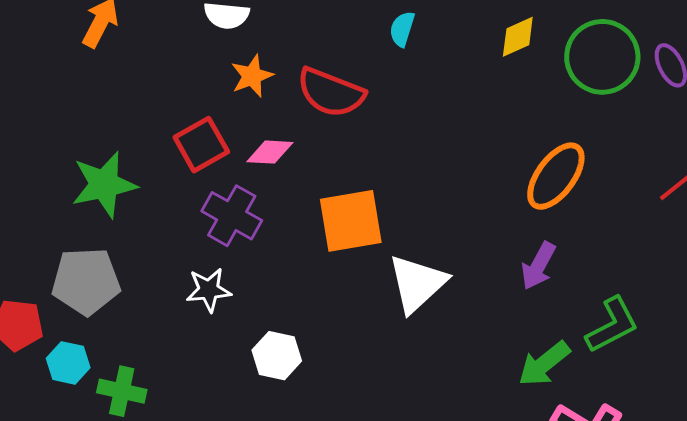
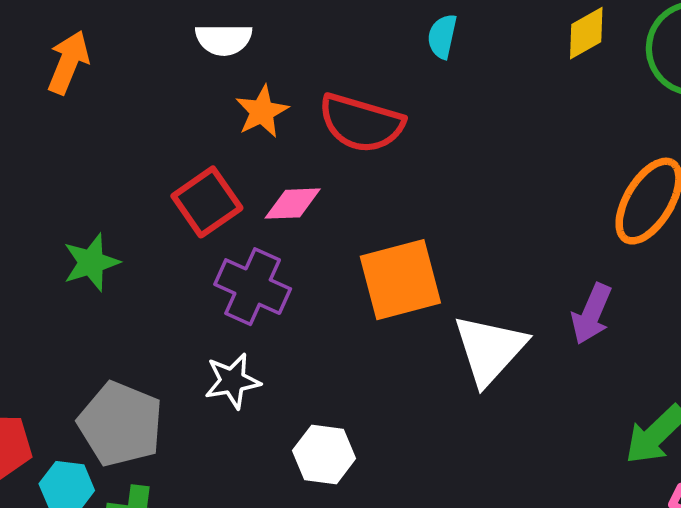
green star: (104, 185) -> (91, 262), size x0.7
purple arrow: (538, 266) -> (592, 314), moved
gray pentagon: (86, 281) -> (120, 424), moved, turned 30

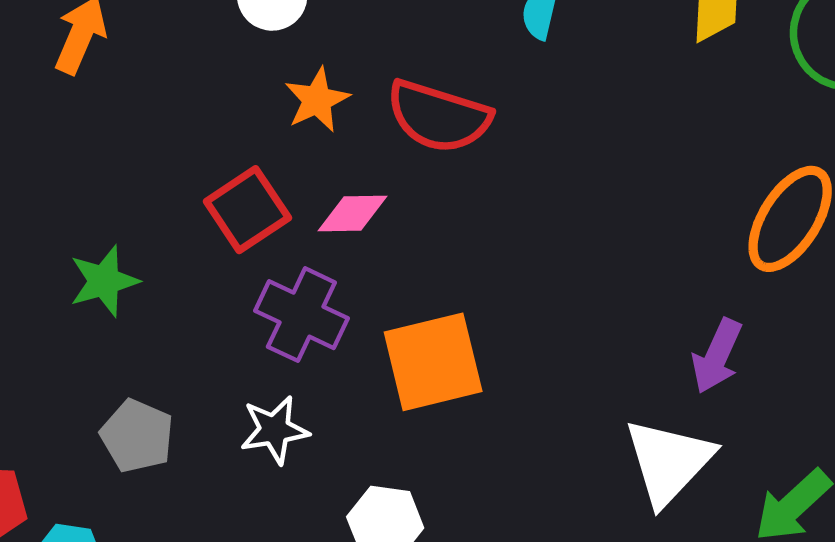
orange square: (400, 280) -> (433, 362), moved
white triangle: (490, 350) -> (669, 462), moved
gray pentagon: (120, 424) -> (137, 436), moved, size x0.7

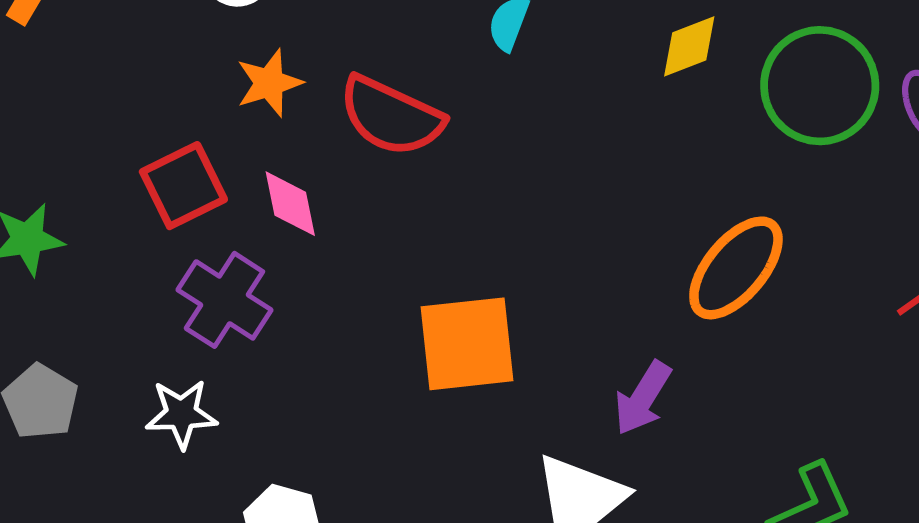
pink diamond: (353, 214) -> (290, 204), turned 72
orange square: (433, 362) -> (467, 344), moved

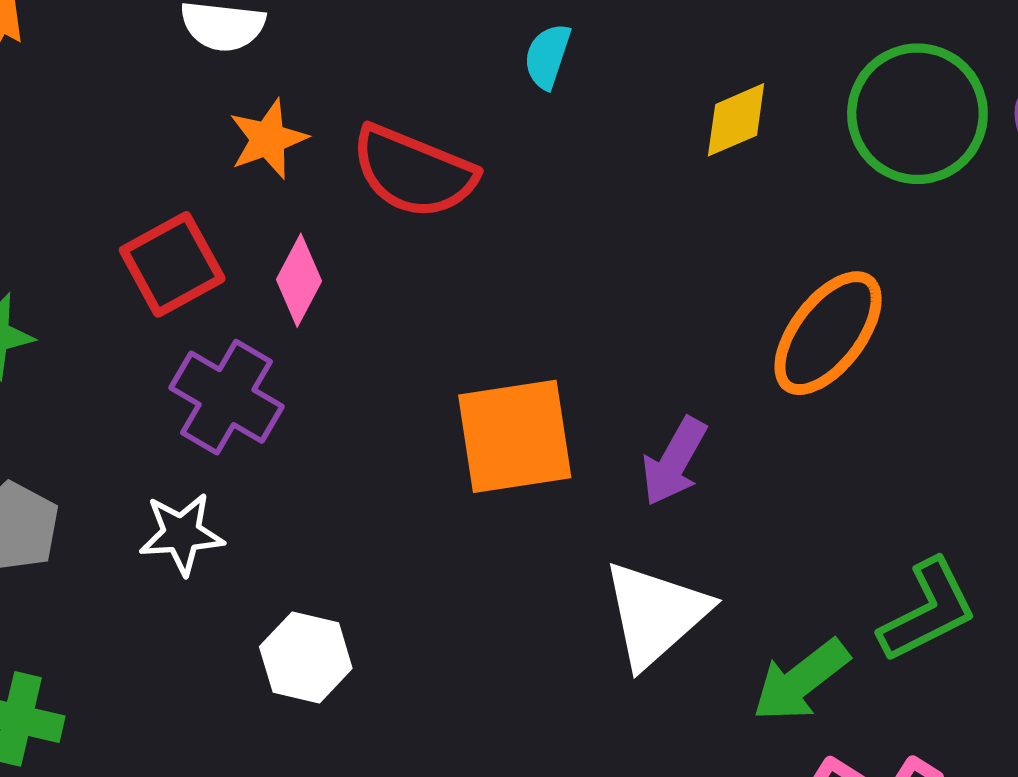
yellow diamond: (689, 46) -> (736, 120), moved
pink diamond: (290, 204) -> (299, 280), turned 42
purple arrow: (643, 398) -> (674, 461), moved

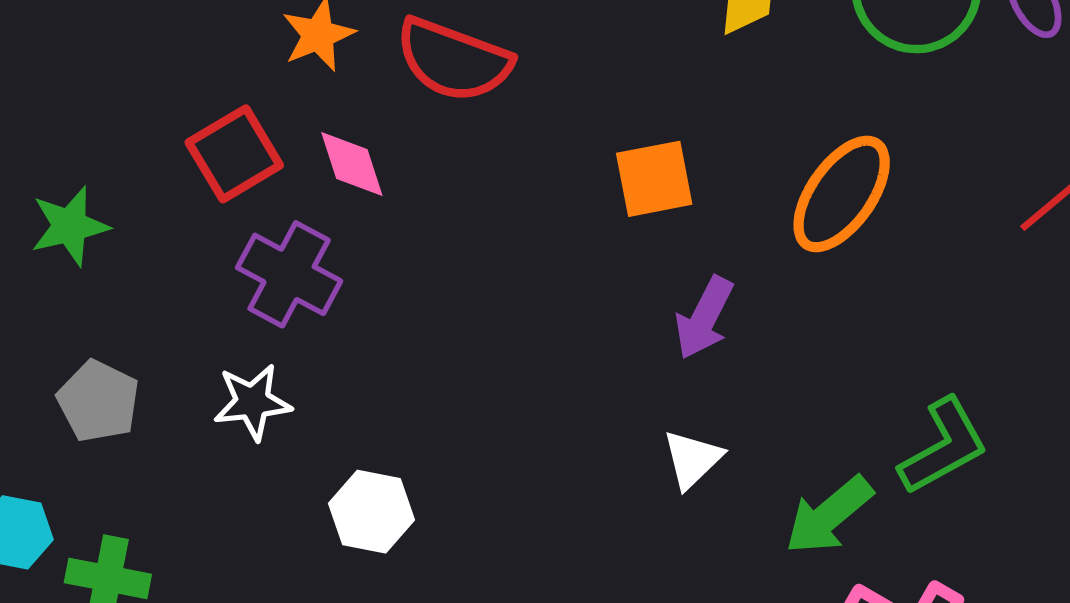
pink diamond: (299, 280) -> (352, 164), turned -44
orange square: (515, 436) -> (654, 179), moved, size x0.7
white triangle: (655, 614) -> (692, 459), size x0.6

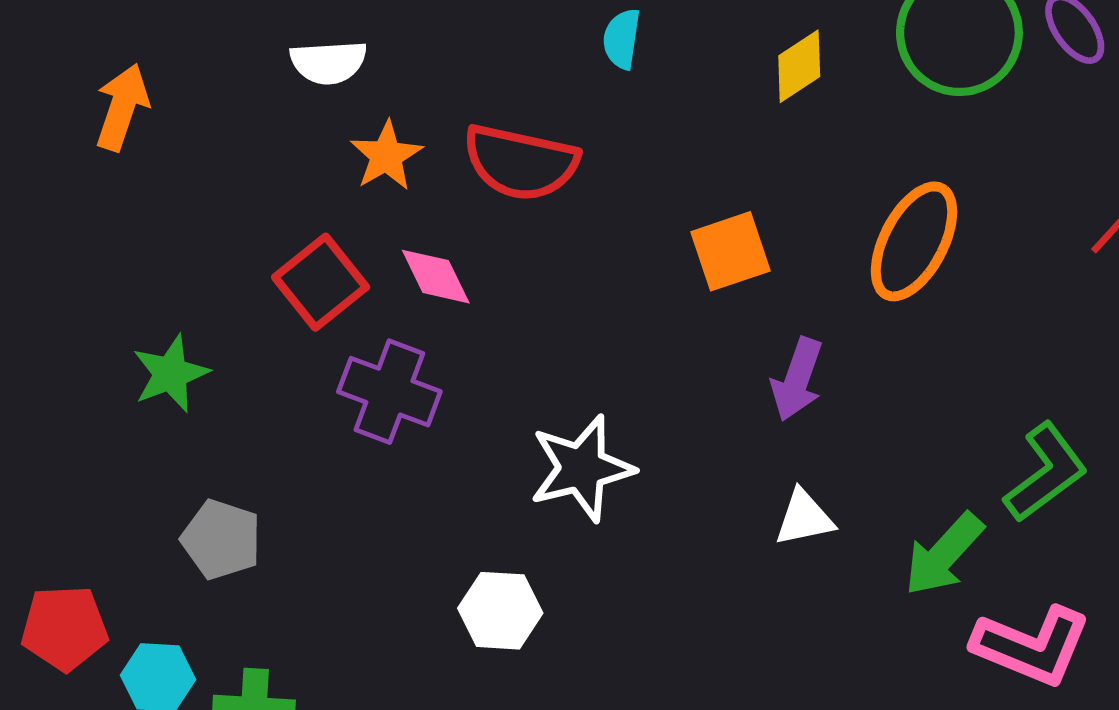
white star: (253, 402) -> (582, 468), moved, size x1.4
white triangle: (692, 459) -> (804, 518), turned 40

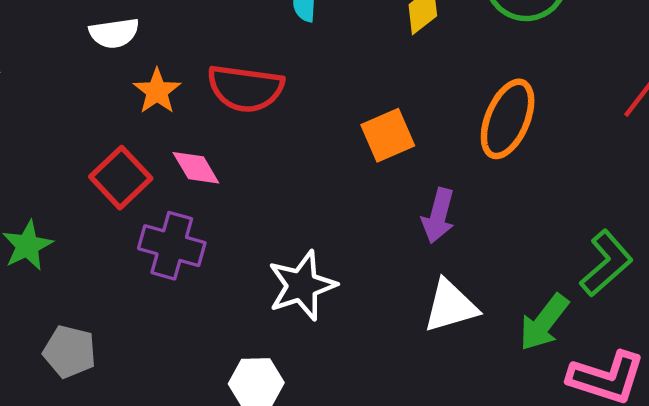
white triangle: (804, 518) -> (450, 306), size x1.4

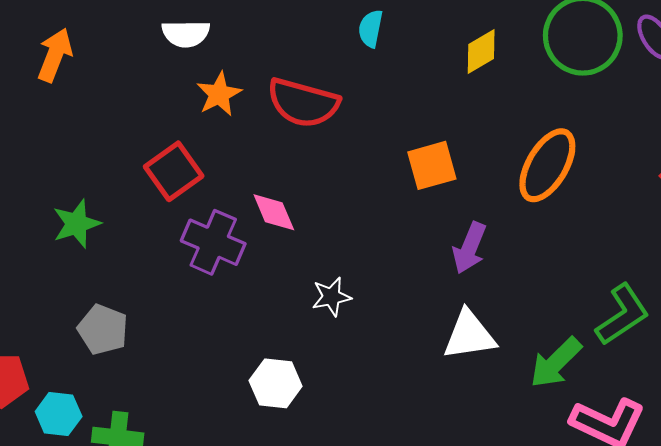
pink diamond: (196, 168) -> (274, 212), moved
white star: (302, 286) -> (331, 297), size x0.6

